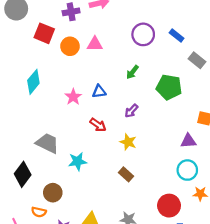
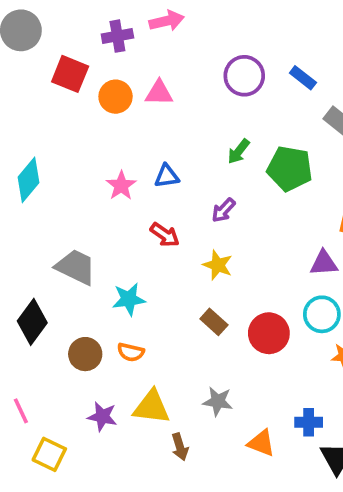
green arrow: (132, 72) -> (239, 152), moved
cyan diamond: (33, 82) -> (28, 180), moved
red circle: (169, 206) -> (269, 333), moved
orange semicircle: (39, 212) -> (131, 352), moved

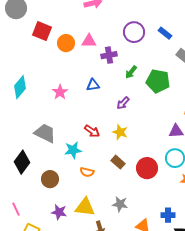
purple cross: (117, 36) -> (109, 55), moved
pink star: (121, 186) -> (60, 92), moved
red arrow: (165, 235) -> (92, 131), moved
orange semicircle: (131, 352) -> (87, 172), moved

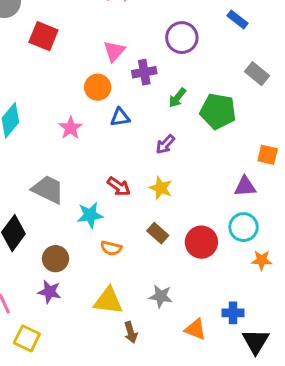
blue rectangle: (165, 33) -> (237, 20), moved
pink triangle: (89, 41) -> (114, 51), turned -49
orange circle: (66, 43) -> (98, 87), moved
purple star: (59, 212) -> (49, 292), moved

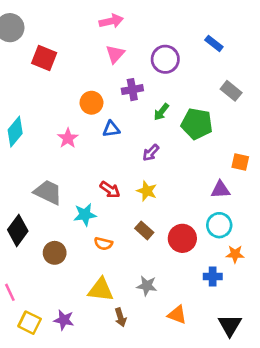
pink triangle: (114, 51) -> (115, 54), moved
purple star: (49, 292) -> (64, 320), moved
blue cross: (233, 313) -> (213, 277), moved

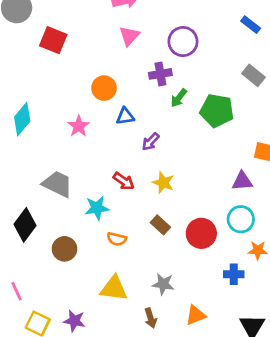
blue rectangle: (214, 43) -> (251, 25), moved
purple cross: (132, 90) -> (160, 74), moved
purple arrow: (151, 153) -> (151, 142), moved
orange triangle: (177, 315) -> (196, 315), turned -42
brown arrow: (120, 317) -> (151, 318), moved

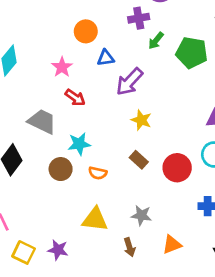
purple arrow: (151, 142) -> (129, 82), size x1.6
red arrow: (124, 181) -> (75, 98), moved
brown circle: (65, 249) -> (61, 169), moved

